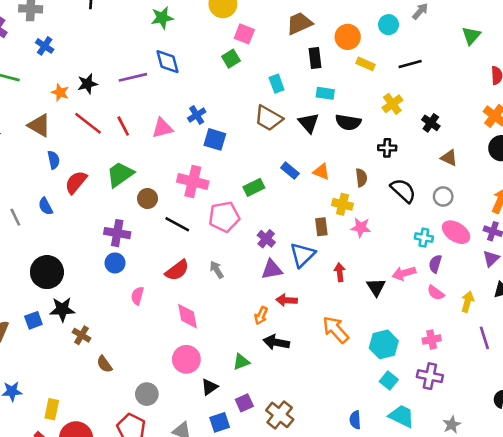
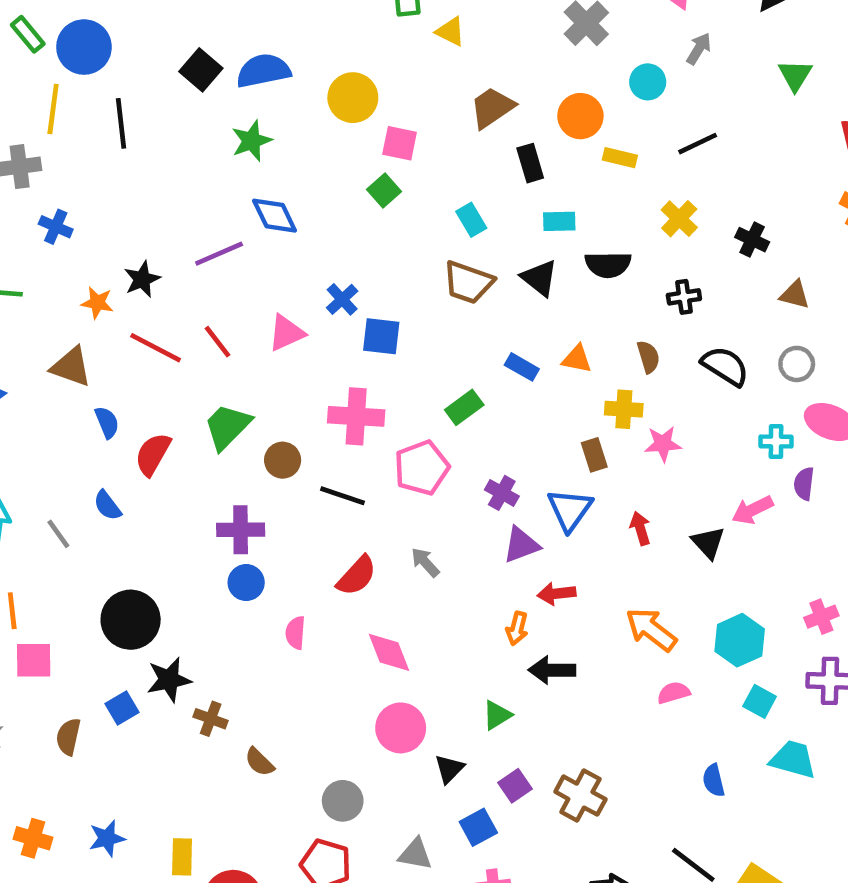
pink semicircle: (436, 293) -> (674, 693), moved, turned 138

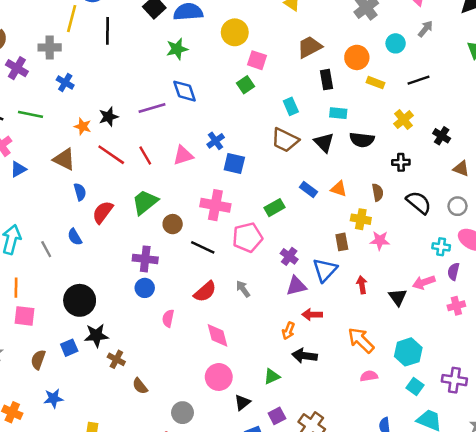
pink cross: (821, 617) -> (456, 306), moved
blue star: (107, 838) -> (53, 398), moved

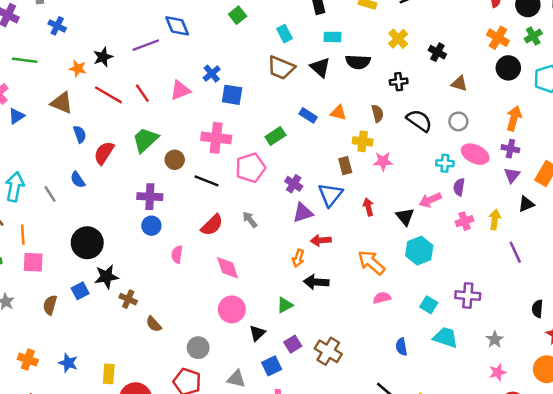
cyan hexagon: (408, 352) -> (419, 251), moved
blue star: (53, 398) -> (68, 363), moved, turned 30

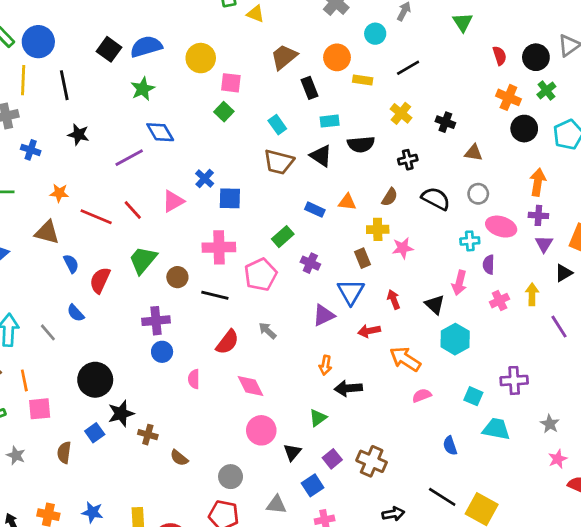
black star: (103, 57) -> (78, 135), moved, turned -30
brown semicircle: (377, 113) -> (390, 197), turned 54
purple cross: (294, 184) -> (310, 263), moved
pink arrow: (430, 200) -> (459, 283), turned -45
red arrow: (321, 240) -> (369, 331), moved

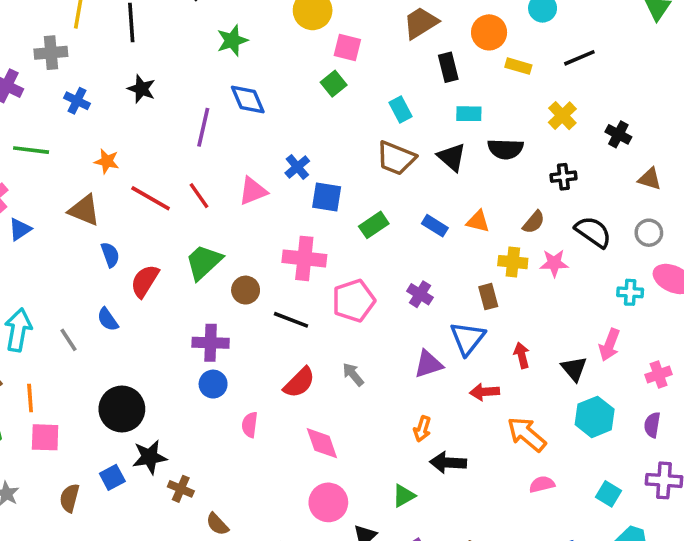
purple line: (129, 158) -> (203, 127), turned -56
green rectangle: (283, 237) -> (374, 225), moved
pink star: (403, 248) -> (554, 263), moved
purple semicircle: (489, 265) -> (652, 425), moved

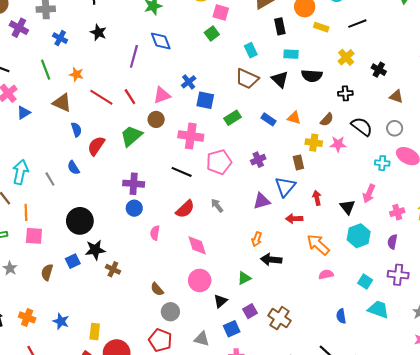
green line: (31, 150) -> (46, 70), moved, turned 60
brown circle: (246, 290) -> (156, 119), moved
purple cross: (420, 294) -> (258, 160), turned 32
brown semicircle: (217, 524) -> (157, 289), moved

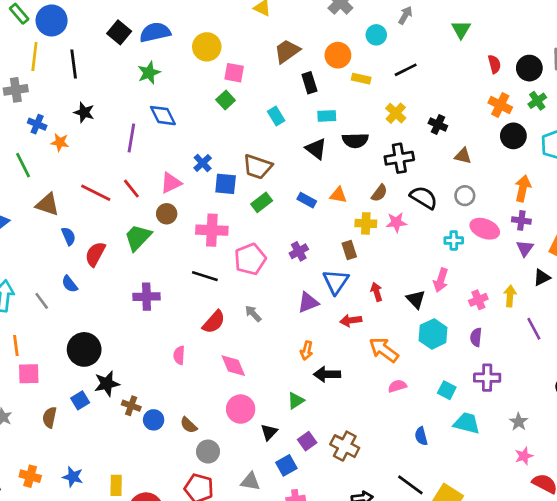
orange star: (76, 74) -> (60, 142), moved
brown trapezoid: (247, 79) -> (257, 167), moved
black cross: (345, 93) -> (399, 158), size x1.5
blue circle: (134, 208) -> (154, 420), moved

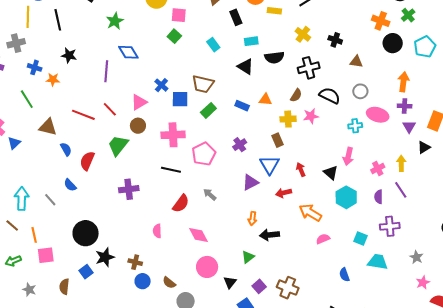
purple line: (534, 329) -> (401, 190), moved
brown cross: (131, 406) -> (135, 262), moved

